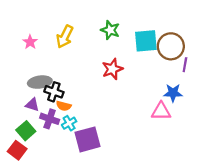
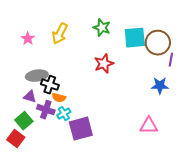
pink triangle: (161, 111) -> (149, 126), moved

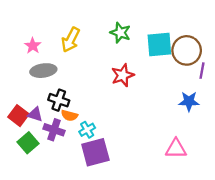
gray ellipse: (37, 76) -> (43, 71), moved
cyan cross: (64, 114) -> (87, 130), moved
red square: (16, 139) -> (18, 116), moved

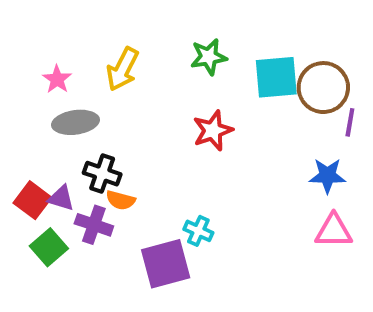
green star: (120, 33) -> (209, 57), turned -30
cyan cross: (87, 130) -> (198, 231), moved, turned -35
pink triangle: (176, 149) -> (334, 231), moved

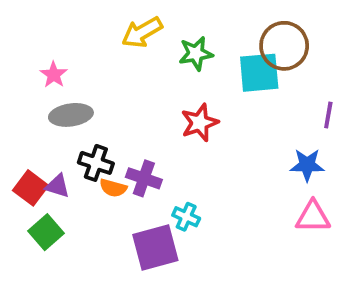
yellow arrow: (123, 69) -> (142, 32), moved, turned 33
brown circle: (323, 88) -> (284, 46), moved
purple cross: (94, 225) -> (144, 178), moved

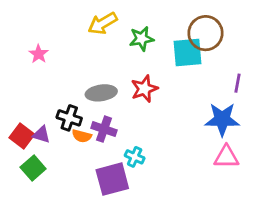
gray ellipse: (71, 115) -> (101, 93), moved
blue star: (307, 165) -> (222, 119), size x1.4

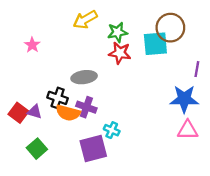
red star: (144, 89) -> (120, 53), moved, turned 30
orange semicircle: (82, 136) -> (68, 113), size x1.5
green square: (33, 168) -> (37, 149), moved

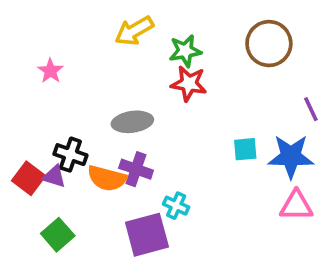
cyan square: (155, 44) -> (245, 149), moved, size x0.6
purple line: (197, 69) -> (311, 109), turned -35
black cross: (58, 98) -> (70, 155), moved

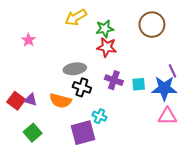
purple line: (311, 109) -> (173, 71), moved
black cross: (70, 155) -> (82, 87), moved
purple cross: (136, 169) -> (114, 80), moved

